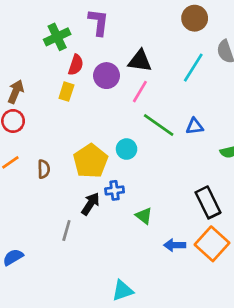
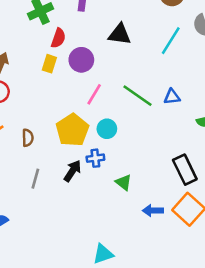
purple circle: (107, 76) -> (81, 60), moved
pink line: (140, 92) -> (94, 94), moved
cyan circle: (127, 149) -> (107, 129), moved
gray line: (66, 230) -> (35, 179), moved

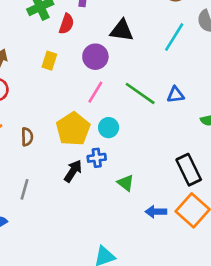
red semicircle: (58, 38) -> (66, 24), moved
purple circle: (81, 60) -> (95, 57), moved
gray line: (35, 179) -> (24, 189), moved

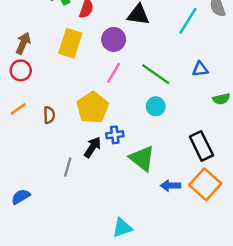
yellow rectangle: (49, 61) -> (70, 43), size x1.6
blue triangle: (176, 95) -> (200, 69), moved
cyan circle: (109, 128) -> (156, 106), moved
green triangle: (126, 183) -> (142, 158), size x1.6
gray line: (24, 189) -> (68, 167), moved

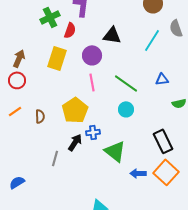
pink line: (114, 73) -> (92, 82), turned -42

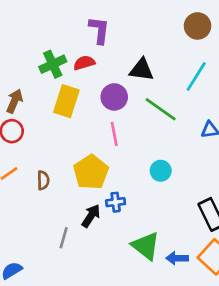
green cross: (50, 17) -> (53, 64), moved
red semicircle: (70, 30) -> (84, 63), turned -126
green line: (126, 83) -> (161, 109), moved
green triangle: (115, 151) -> (146, 246), moved

